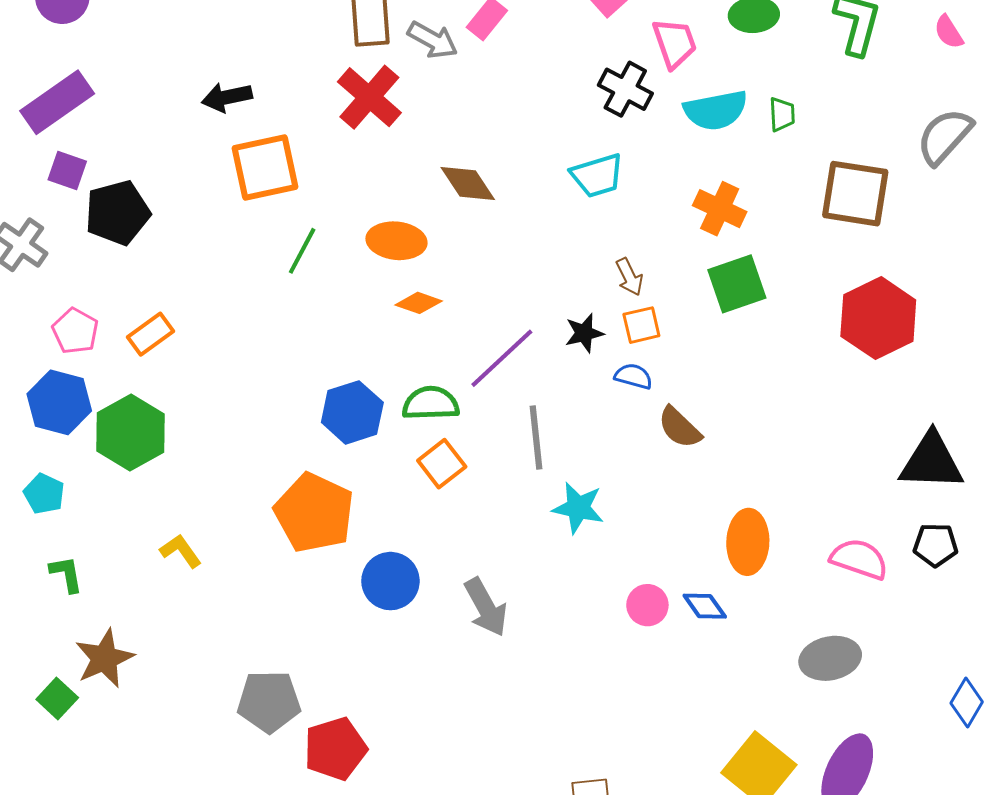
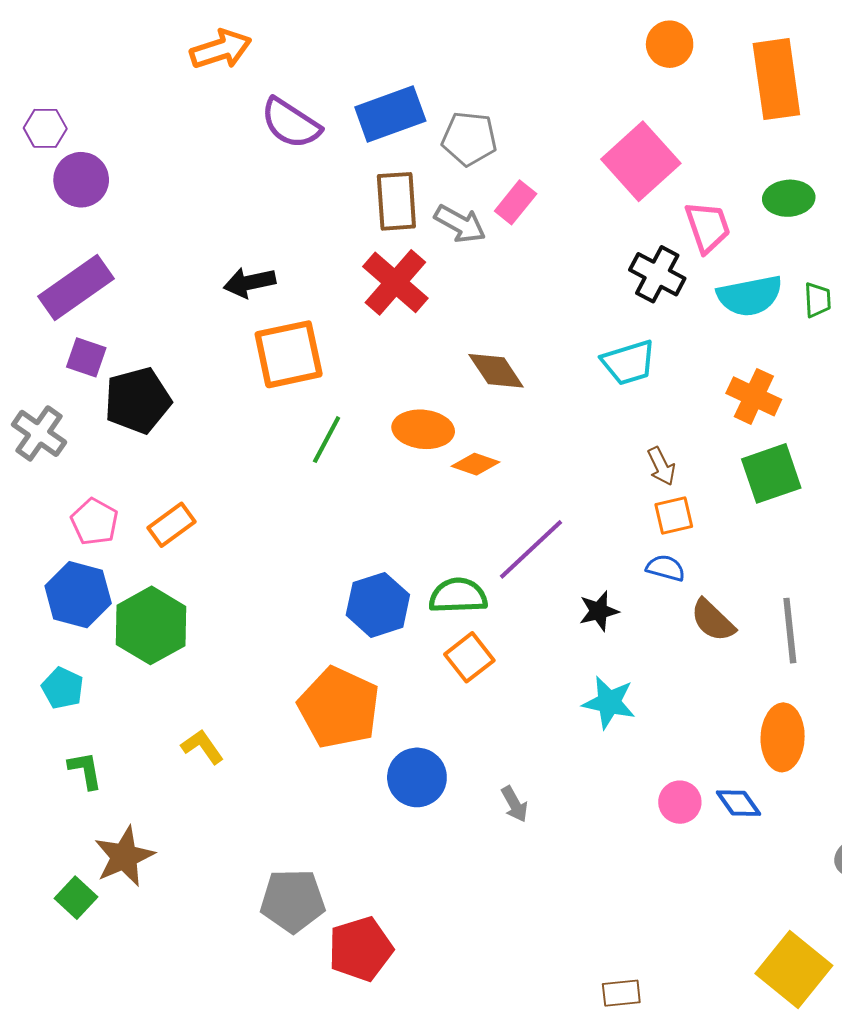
orange diamond: (419, 303) -> (476, 464), moved
black star: (584, 333) -> (599, 611), moved
gray line: (536, 438) -> (790, 631), moved
gray arrow: (486, 607) -> (515, 804), size x0.6

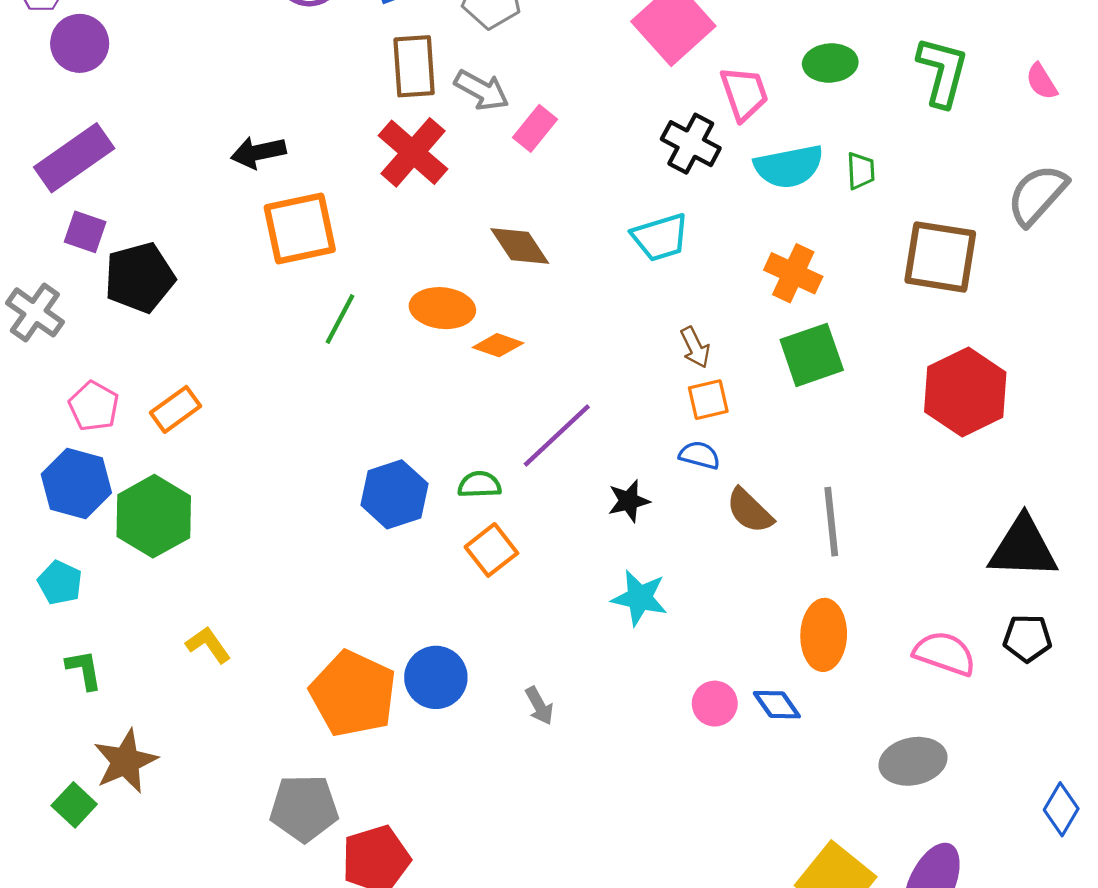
pink rectangle: (516, 202) -> (535, 128), moved
green semicircle: (458, 596) -> (479, 485), size x0.7
orange pentagon: (339, 708) -> (353, 694), moved

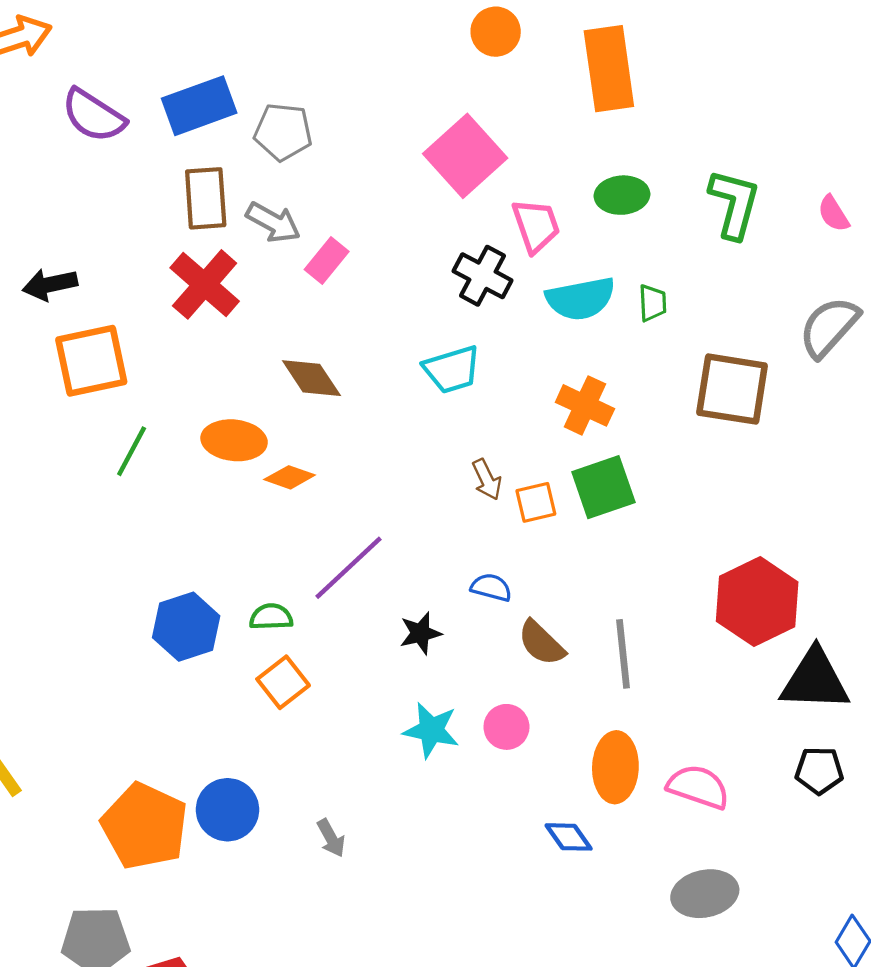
red hexagon: (965, 392) -> (757, 602), moved
orange square: (708, 400) -> (536, 502), moved
pink semicircle: (945, 653) -> (698, 787), moved
pink circle: (715, 704) -> (506, 727), moved

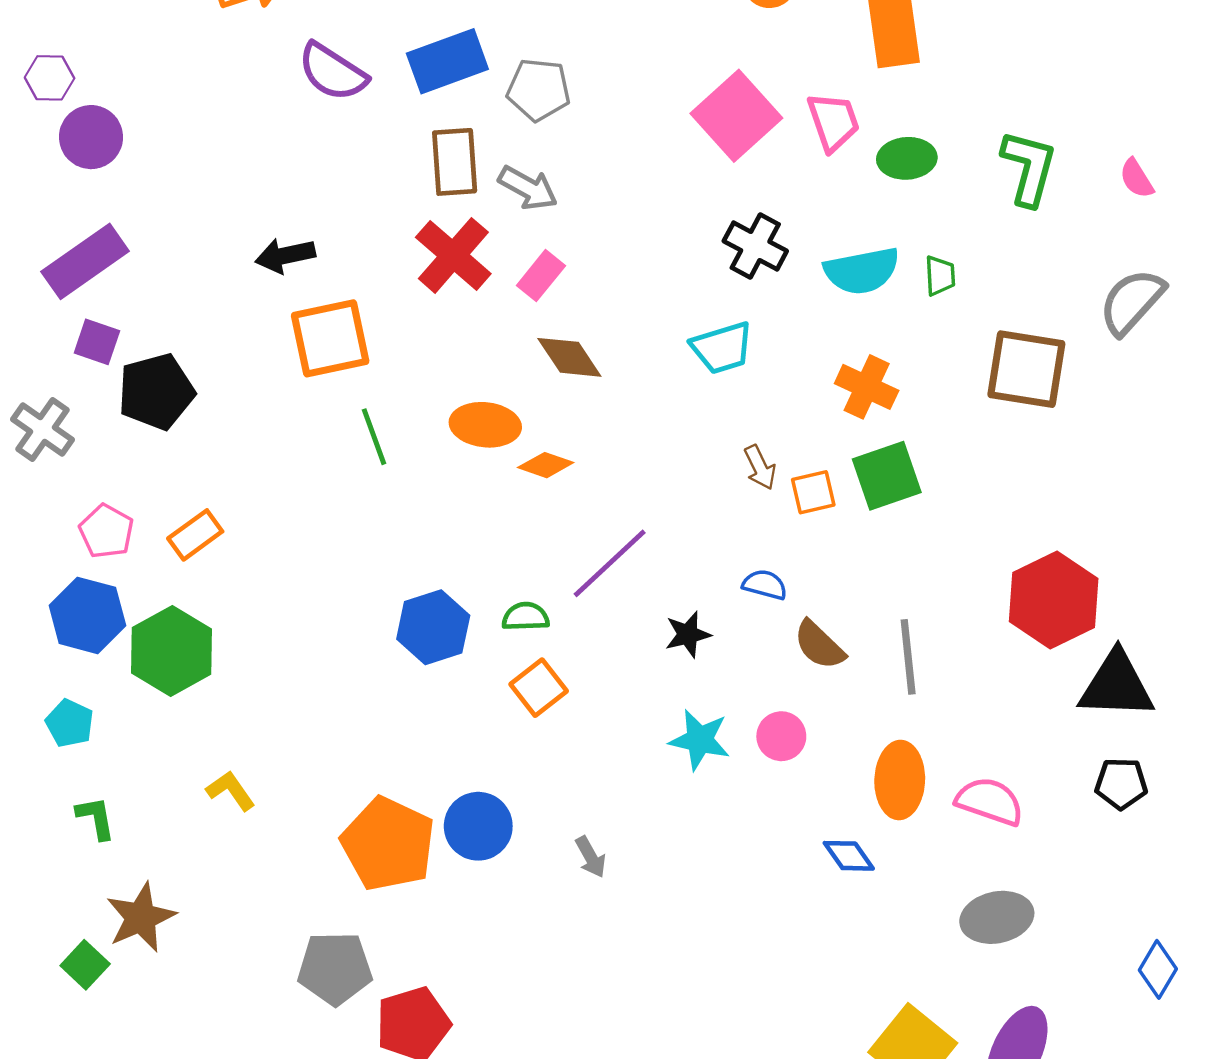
pink trapezoid: (536, 226) -> (833, 122), moved
pink rectangle: (327, 260) -> (541, 276), moved
green line: (132, 451) -> (374, 437), turned -48

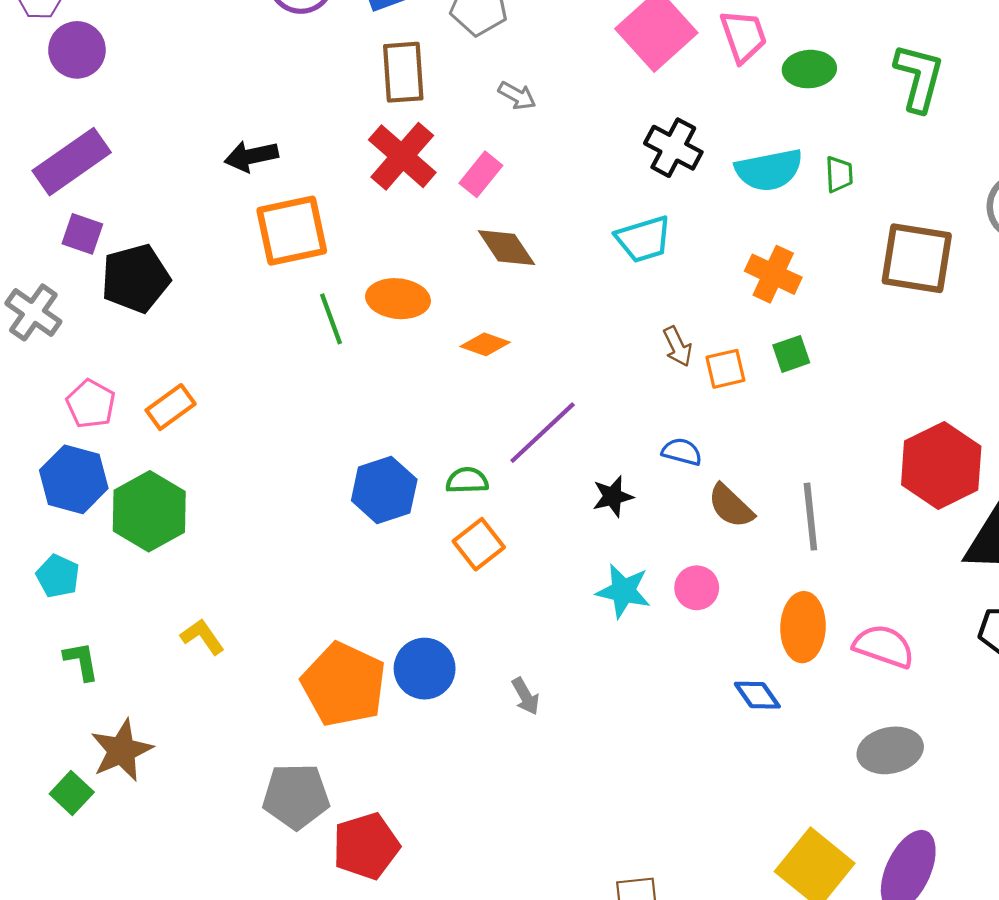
gray arrow: (528, 188) -> (517, 96), moved, size x0.7
orange ellipse: (485, 425) -> (398, 299), moved
green square: (887, 476) -> (791, 354), size x0.6

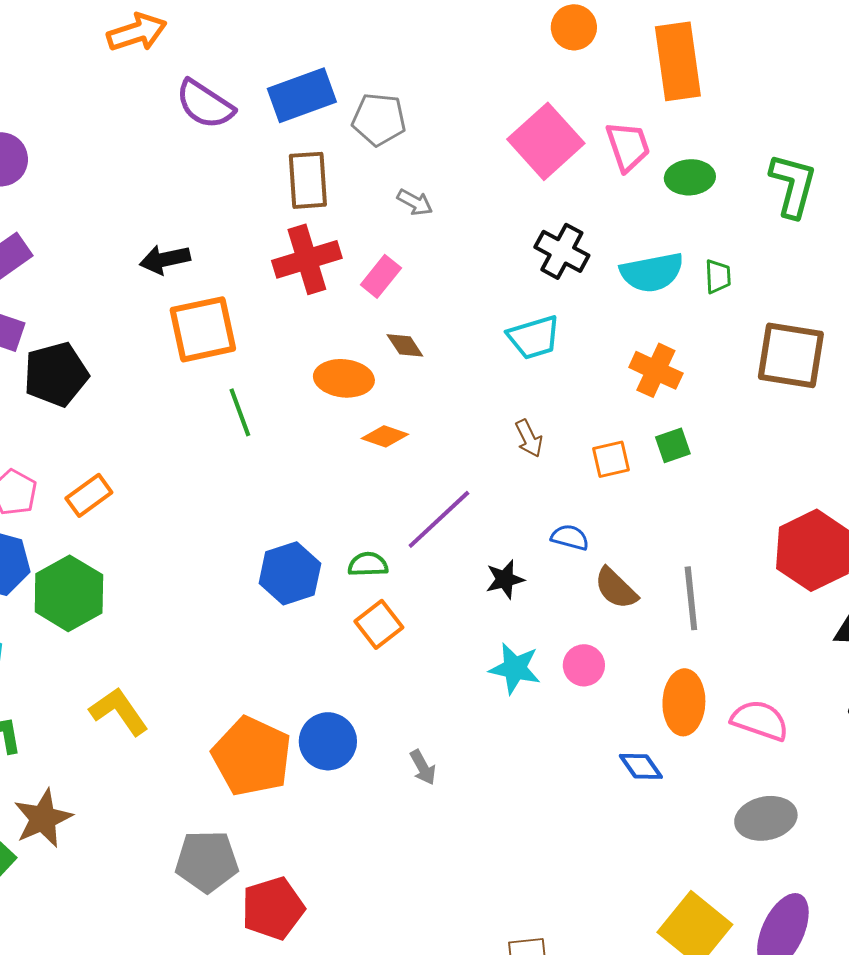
red cross: (402, 156) -> (307, 259), turned 32
brown diamond: (506, 248) -> (405, 345), size x0.7
orange ellipse: (398, 299) -> (344, 378), moved
brown arrow: (678, 346) -> (529, 438), moved
yellow L-shape: (202, 637) -> (119, 711), size x1.4

